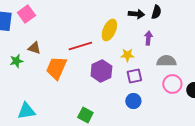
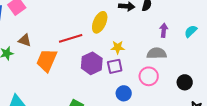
purple arrow: (148, 38) -> (164, 30), moved
purple square: (134, 76) -> (115, 66), moved
pink circle: (172, 84) -> (149, 76), moved

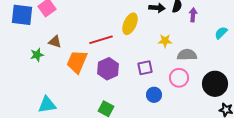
purple arrow: (164, 30) -> (193, 15), moved
yellow star: (118, 47) -> (165, 41), moved
purple hexagon: (92, 63) -> (108, 69), moved
black circle: (185, 82) -> (215, 84), size x1.6

